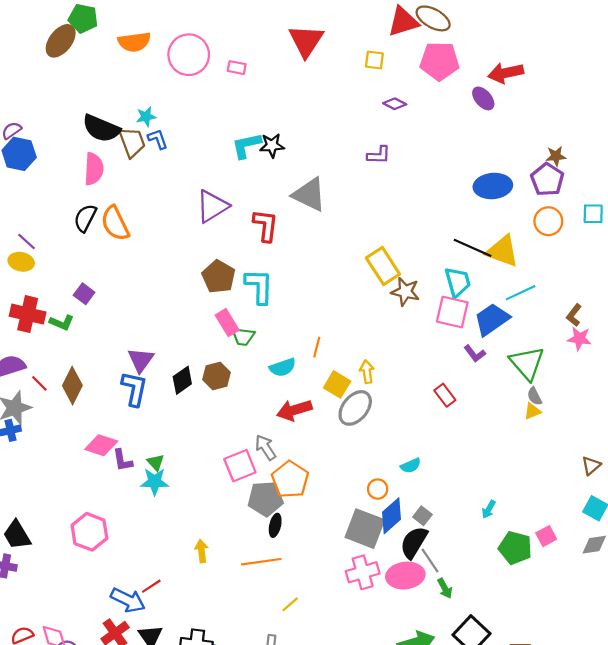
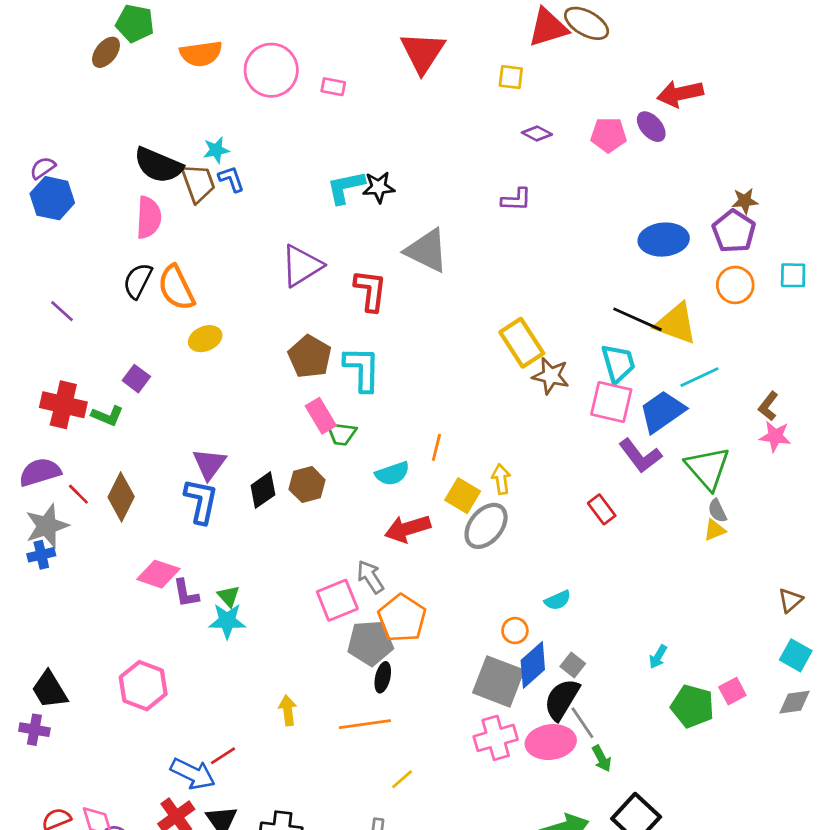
brown ellipse: (61, 41) -> (106, 52), size x0.7
pink pentagon: (440, 61) -> (609, 135), moved, size x0.7
yellow ellipse: (21, 262) -> (205, 339), moved, turned -35
purple L-shape: (475, 354) -> (640, 456), size x1.5

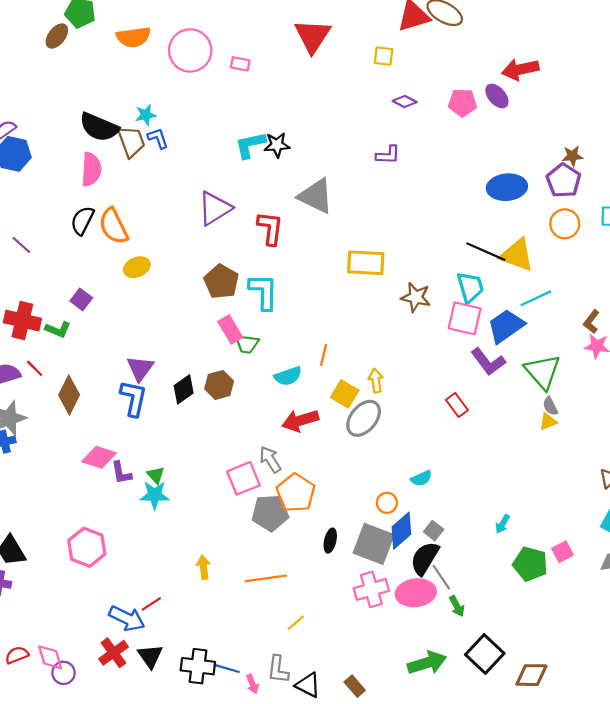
yellow rectangle: (522, 343) -> (366, 263), moved, turned -54
red line: (78, 494) -> (35, 368), moved
black ellipse: (383, 677) -> (330, 541), moved

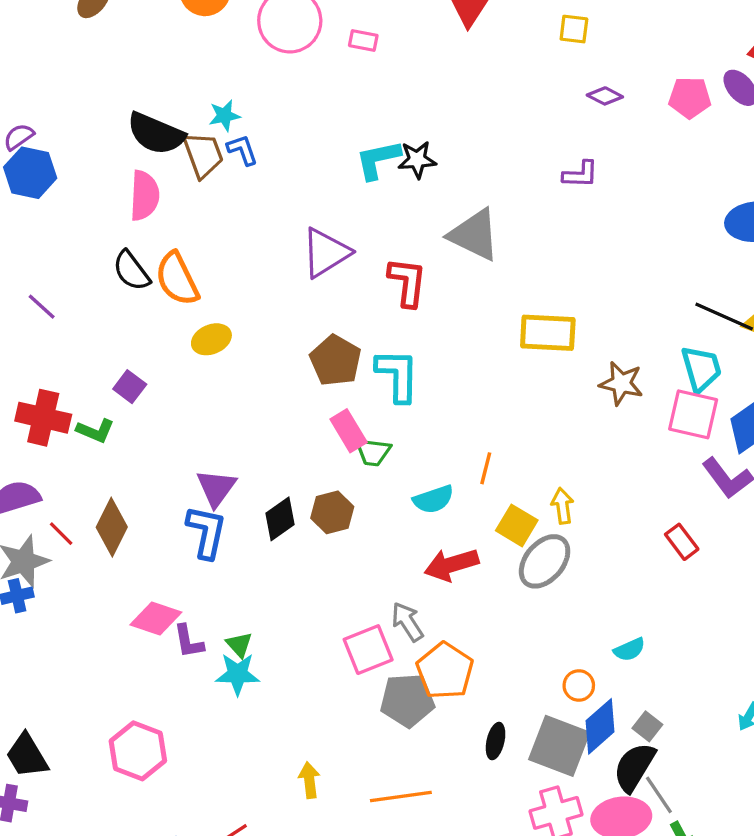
black semicircle: (82, 220) -> (131, 271), turned -64
red line: (35, 368) -> (61, 534), moved

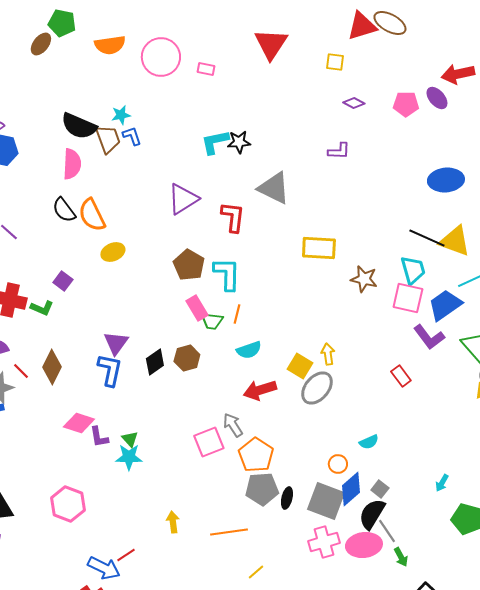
orange line: (486, 468) -> (237, 314), moved
gray pentagon: (407, 700) -> (262, 489), moved

